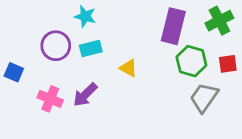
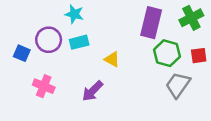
blue square: (14, 72) -> (22, 53), moved
purple arrow: (85, 95) -> (93, 91), moved

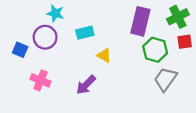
cyan star: (74, 14) -> (55, 13), moved
cyan rectangle: (79, 42) -> (85, 33), moved
red square: (199, 56) -> (185, 42), moved

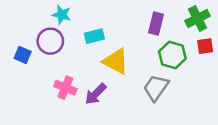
purple rectangle: (140, 21) -> (156, 23), size x0.7
yellow triangle: (104, 55) -> (116, 61), size x1.6
gray trapezoid: (165, 79) -> (156, 88), moved
pink cross: (41, 80) -> (65, 88), moved

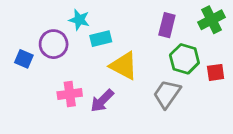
cyan star: (62, 15) -> (79, 20), moved
red square: (205, 46) -> (216, 72), moved
pink cross: (65, 88) -> (70, 94), turned -30

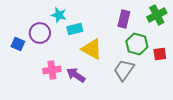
purple arrow: (102, 101) -> (76, 75), turned 78

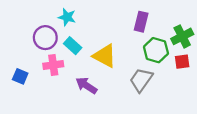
green cross: (157, 15) -> (182, 36), moved
cyan rectangle: (75, 29) -> (73, 46), moved, turned 56
blue square: (18, 44) -> (20, 76), moved
pink cross: (52, 70) -> (53, 65), moved

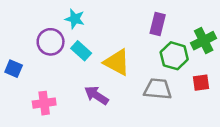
red square: (182, 62) -> (201, 83), moved
pink cross: (53, 65) -> (44, 103), moved
blue square: (20, 76) -> (14, 69), moved
gray trapezoid: (141, 80) -> (158, 89), turned 60

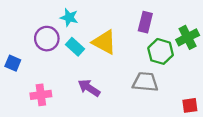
yellow triangle: (117, 62) -> (104, 42), moved
red square: (201, 83) -> (190, 105), moved

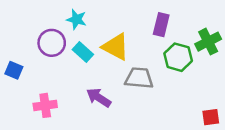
gray trapezoid: (145, 82) -> (139, 78), moved

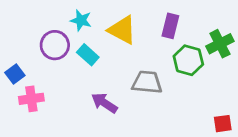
yellow triangle: (116, 47) -> (122, 30), moved
blue square: (14, 70) -> (15, 74), turned 30
pink cross: (45, 105) -> (31, 99), moved

